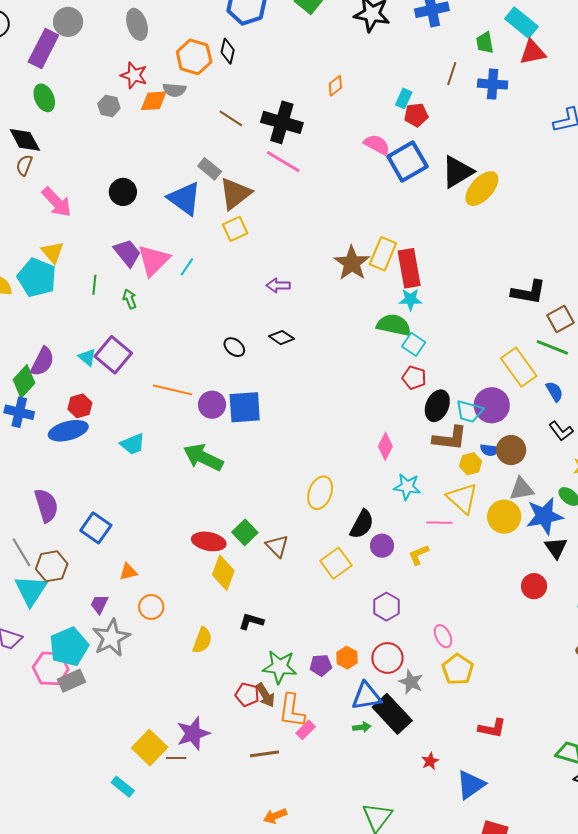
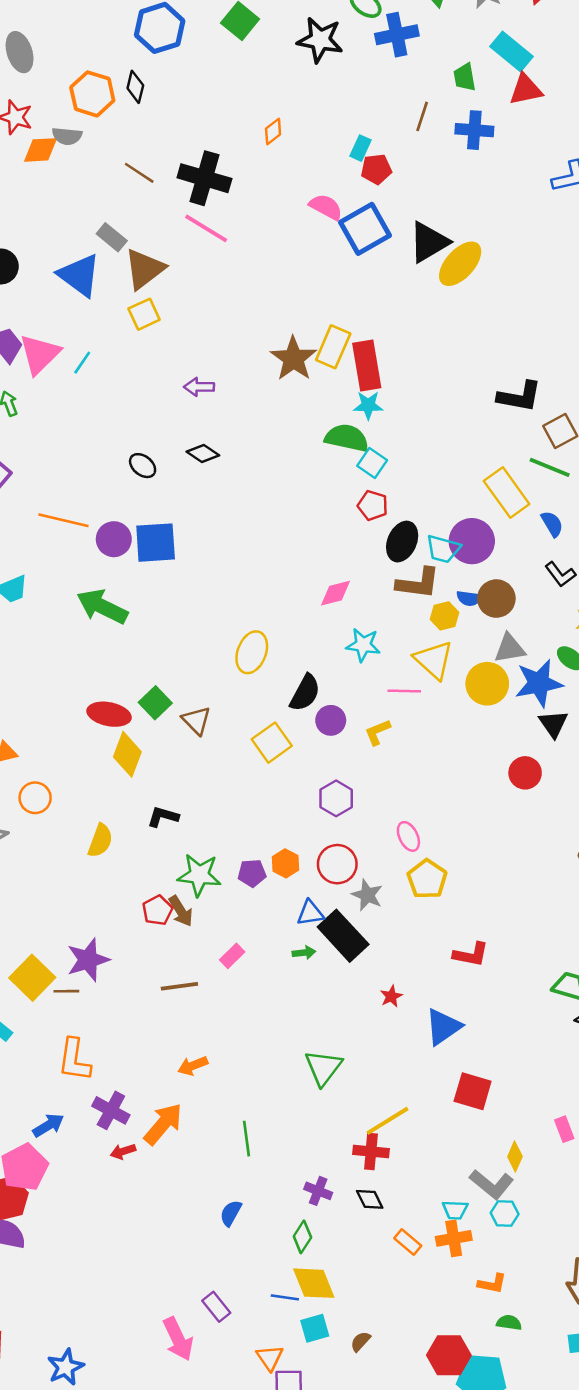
pink diamond: (385, 446) -> (335, 593), turned 48
red pentagon: (247, 695) -> (158, 910), turned 30
blue triangle: (367, 696) -> (310, 913), size x0.7
orange L-shape: (292, 711) -> (74, 1060), moved

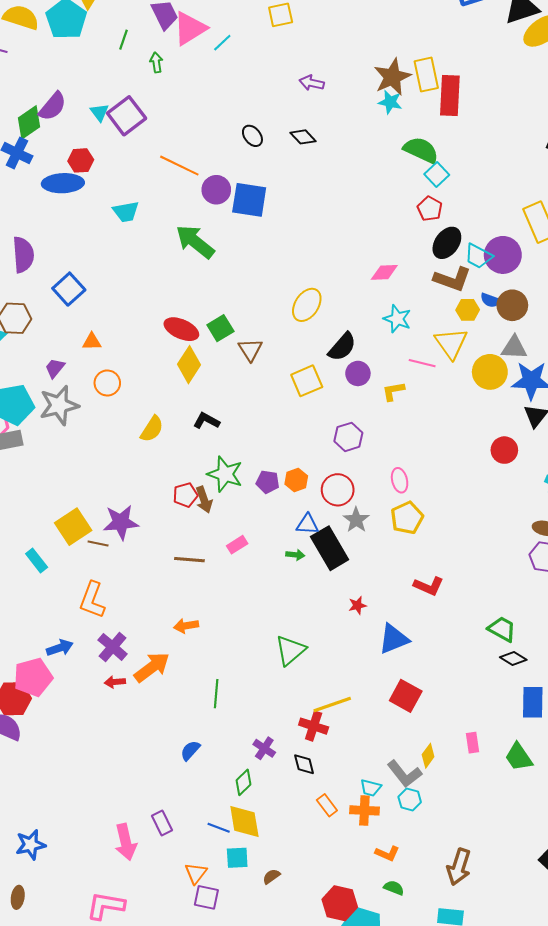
yellow rectangle: (333, 347) -> (426, 75), turned -48
cyan star: (368, 405) -> (390, 102), moved

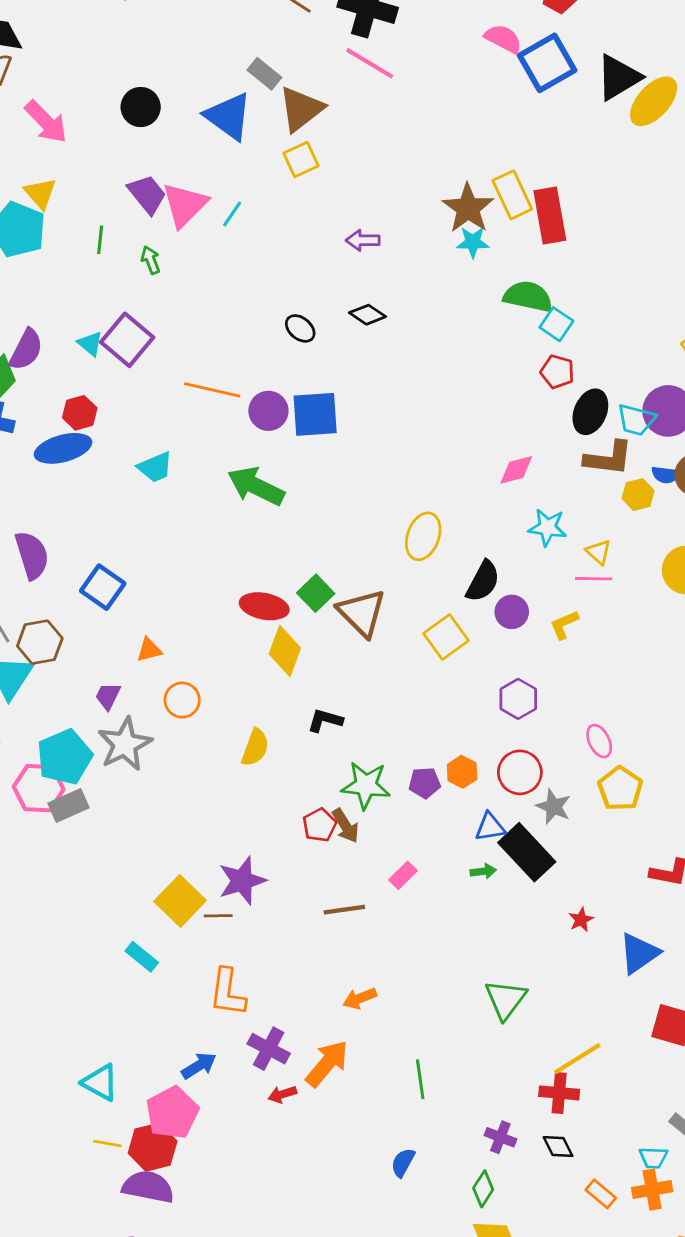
yellow triangle: (451, 343) -> (599, 552), moved, size x0.6
brown triangle: (250, 350) -> (362, 613), size x1.5

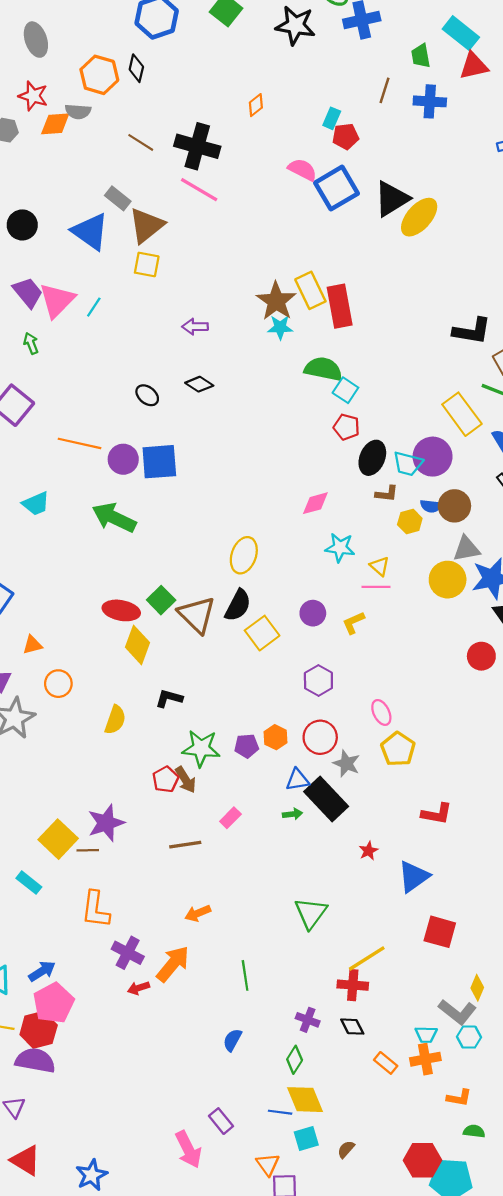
yellow square: (301, 160) -> (147, 265), turned 36
brown L-shape: (608, 458) -> (387, 494), size x0.6
black semicircle: (483, 581) -> (238, 605), moved
blue arrow: (199, 1066) -> (42, 971), moved

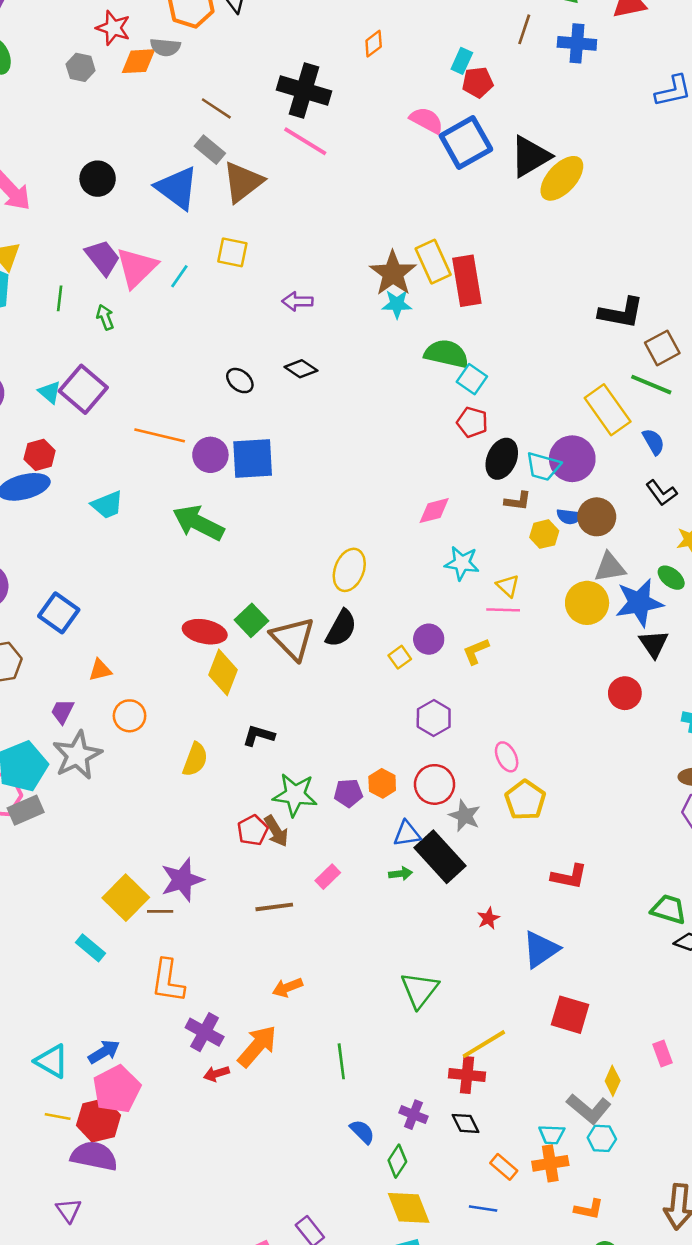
brown line: (141, 142) -> (216, 108), moved
yellow square: (147, 265) -> (232, 252), moved
yellow square: (262, 633) -> (400, 657), moved, size x0.6
blue semicircle: (232, 1040) -> (362, 1132), moved, turned 105
blue line: (280, 1112) -> (483, 1209), moved

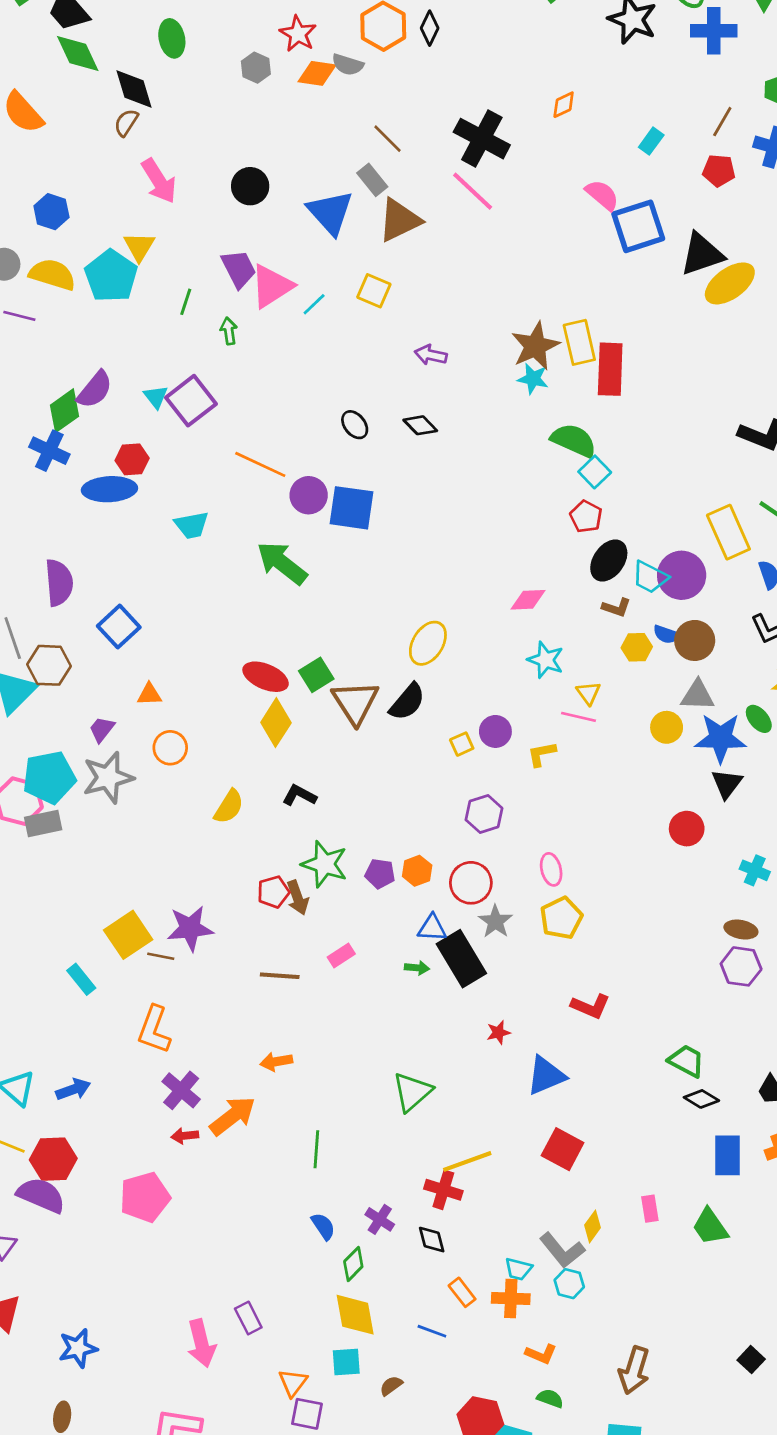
red pentagon: (478, 82) -> (719, 171), moved
yellow circle: (587, 603) -> (667, 727), size x0.7
pink pentagon: (117, 1089) -> (145, 1197), moved

